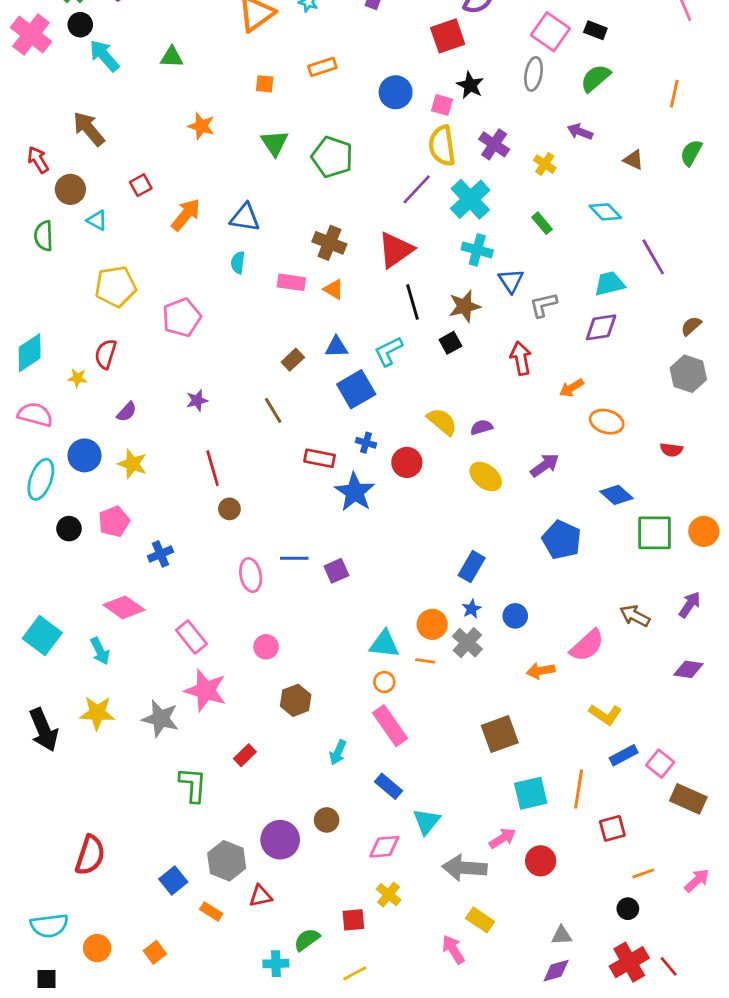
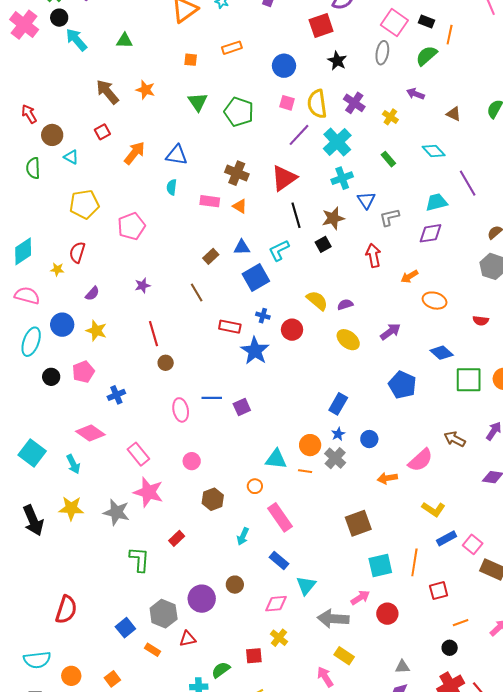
orange line: (674, 94) -> (450, 35), moved
pink square: (442, 105) -> (287, 103), moved
brown arrow: (89, 129) -> (107, 92), moved
cyan cross: (477, 250) -> (342, 178), turned -35
orange circle: (384, 682) -> (255, 486), moved

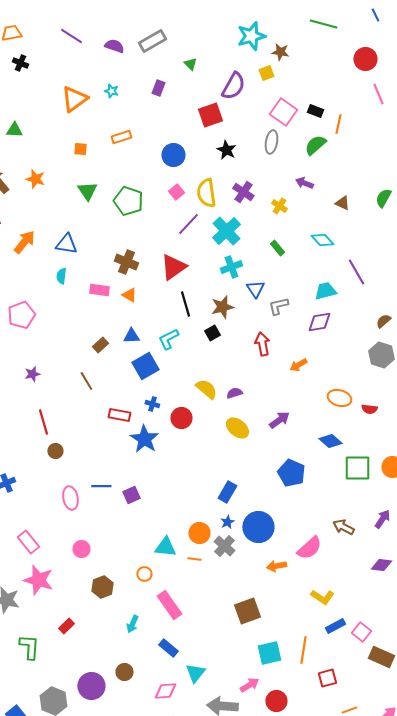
pink square: (287, 103) -> (176, 192), turned 35
orange ellipse: (435, 301) -> (339, 398), moved
blue circle: (369, 439) -> (258, 527), size x1.8

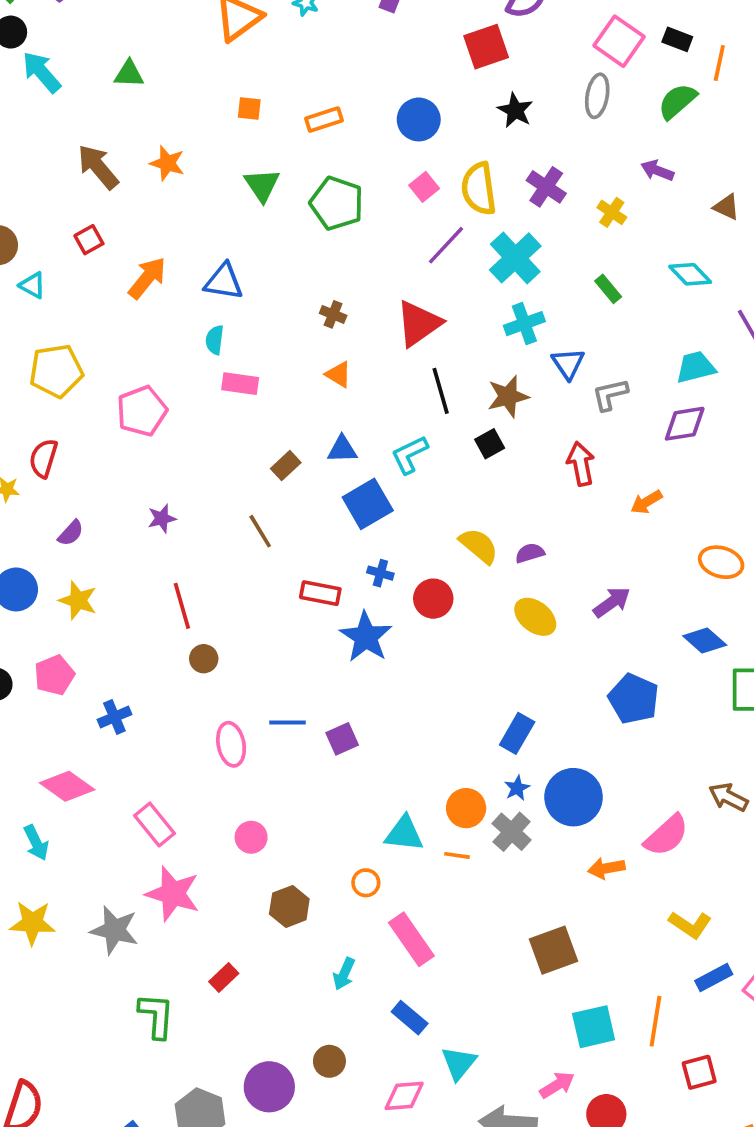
orange rectangle: (121, 137) -> (324, 119), moved
brown cross: (126, 262) -> (333, 314), size x0.6
pink rectangle: (99, 290) -> (240, 384), moved

